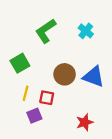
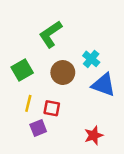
cyan cross: (86, 31) -> (91, 59), moved
brown circle: (65, 74) -> (63, 73), moved

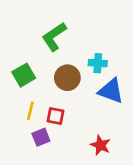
cyan cross: (91, 59) -> (98, 63), turned -35
red star: (94, 135) -> (100, 145), turned -30

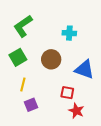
green L-shape: (54, 37) -> (23, 26), moved
cyan cross: (98, 63) -> (69, 33), moved
red square: (55, 116) -> (67, 93), moved

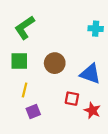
cyan cross: (69, 33) -> (96, 29), moved
green square: (18, 57) -> (19, 61), turned 30
red star: (76, 111) -> (92, 110), moved

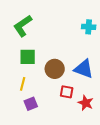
green square: (19, 61) -> (28, 57), moved
brown circle: (55, 63) -> (55, 69), moved

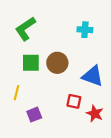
cyan cross: (89, 27) -> (85, 30), moved
brown circle: (55, 69) -> (57, 63), moved
yellow line: (23, 84) -> (17, 93), moved

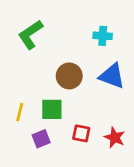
green square: (31, 63) -> (52, 109), moved
blue triangle: (93, 76) -> (112, 76), moved
red square: (74, 101) -> (81, 133), moved

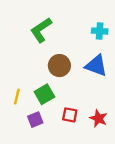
green L-shape: (30, 35) -> (41, 30), moved
cyan cross: (103, 36) -> (100, 31), moved
green square: (52, 109) -> (44, 94), turned -30

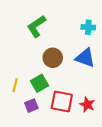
red square: (70, 115) -> (62, 101), size x1.6

